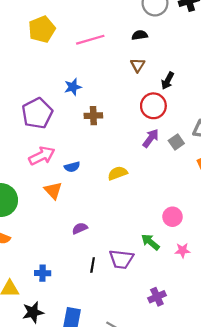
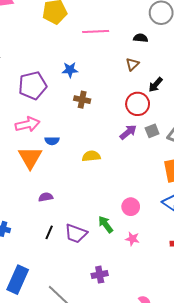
gray square: (176, 142) -> (152, 131), moved
orange triangle: (53, 190) -> (30, 158), size x1.4

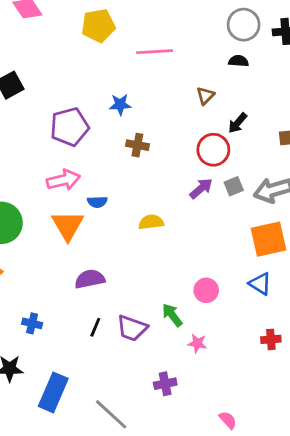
black semicircle: (141, 38) -> (239, 61), moved
purple semicircle: (46, 197) -> (90, 279), size x1.5
pink star: (132, 239) -> (197, 343), moved

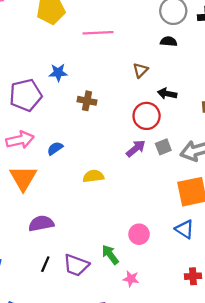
blue star: (120, 105) -> (58, 73), moved
black arrow: (238, 123) -> (167, 94), turned 60
brown cross: (137, 145) -> (87, 101), moved
blue semicircle: (97, 202) -> (55, 148), moved, turned 147

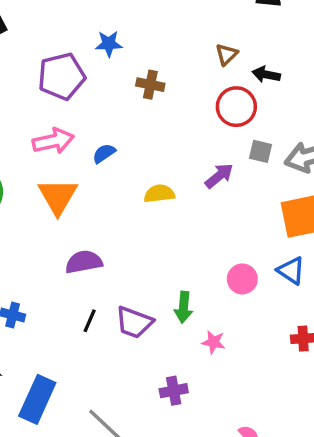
brown triangle: (140, 70) -> (227, 54), moved
gray square: (163, 147) -> (260, 151), turned 35
purple arrow: (136, 148) -> (219, 176), moved
pink circle: (139, 234) -> (242, 279), moved
green arrow: (110, 255) -> (183, 307), turned -138

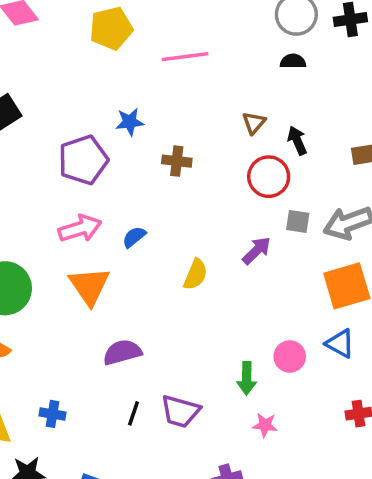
black arrow: (266, 74) -> (297, 140), turned 60
yellow semicircle: (159, 194) -> (196, 274), turned 124
green arrow: (183, 307) -> (247, 378), moved

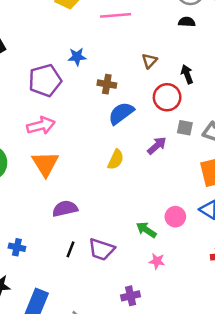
brown triangle: (254, 123) -> (149, 61), moved
blue semicircle: (134, 237) -> (121, 113), moved, size x1.6
green arrow: (247, 378) -> (146, 230), turned 120

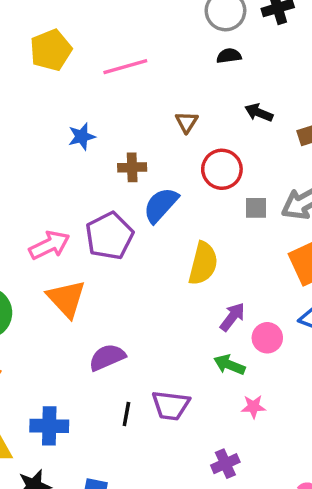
black arrow: (187, 74) -> (259, 113), moved, turned -36
purple pentagon: (45, 80) -> (109, 236), moved
purple arrow: (157, 146) -> (232, 317), moved
yellow semicircle: (116, 159) -> (203, 263), moved, size x1.4
blue cross: (17, 247) -> (49, 426), size x1.5

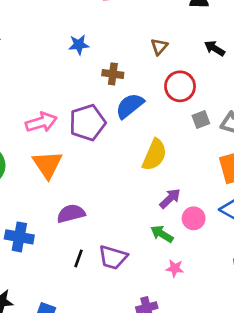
gray square: (256, 208) -> (201, 119), turned -30
blue cross: (49, 426) -> (19, 237), moved

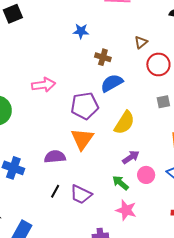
red circle: (180, 86) -> (158, 64), moved
purple pentagon: (87, 123) -> (85, 106), moved
orange triangle: (48, 165) -> (82, 139), moved
pink star: (175, 268) -> (126, 210), size x1.5

